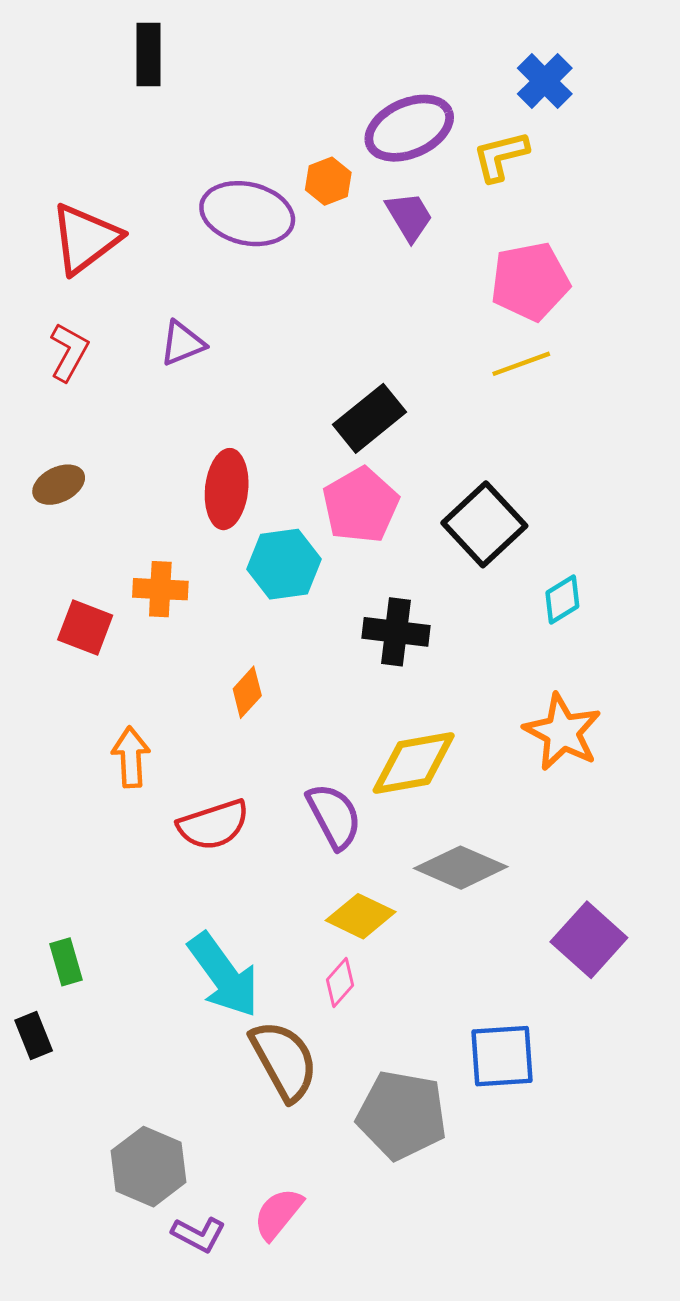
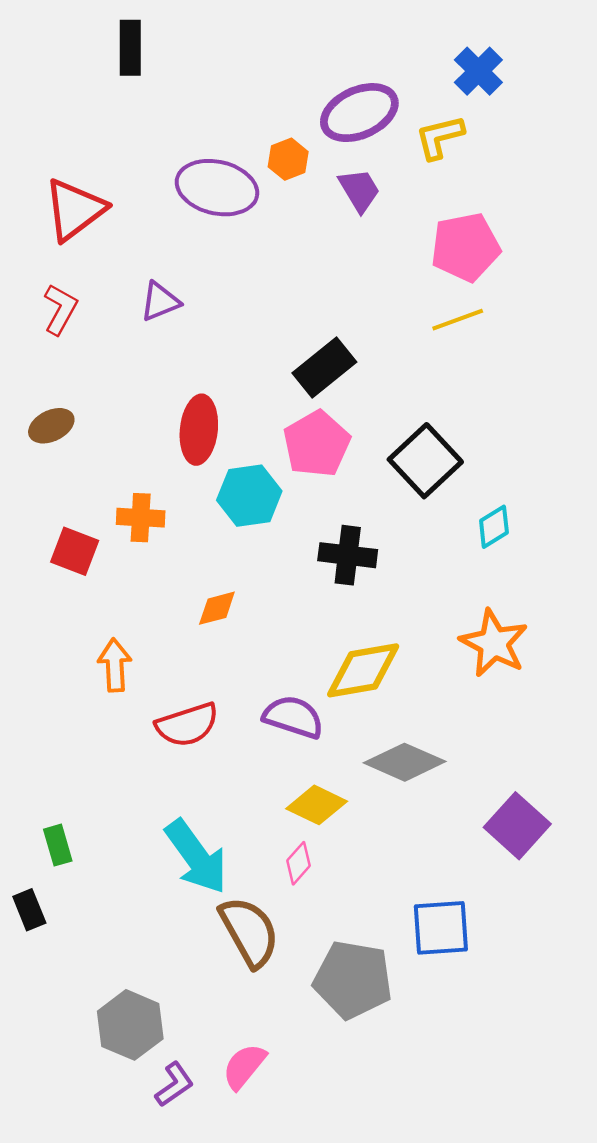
orange diamond: (247, 692) -> (217, 608), turned 33
purple semicircle: (334, 816) -> (293, 717), turned -44
purple L-shape: (199, 1234) -> (174, 1084), turned -63

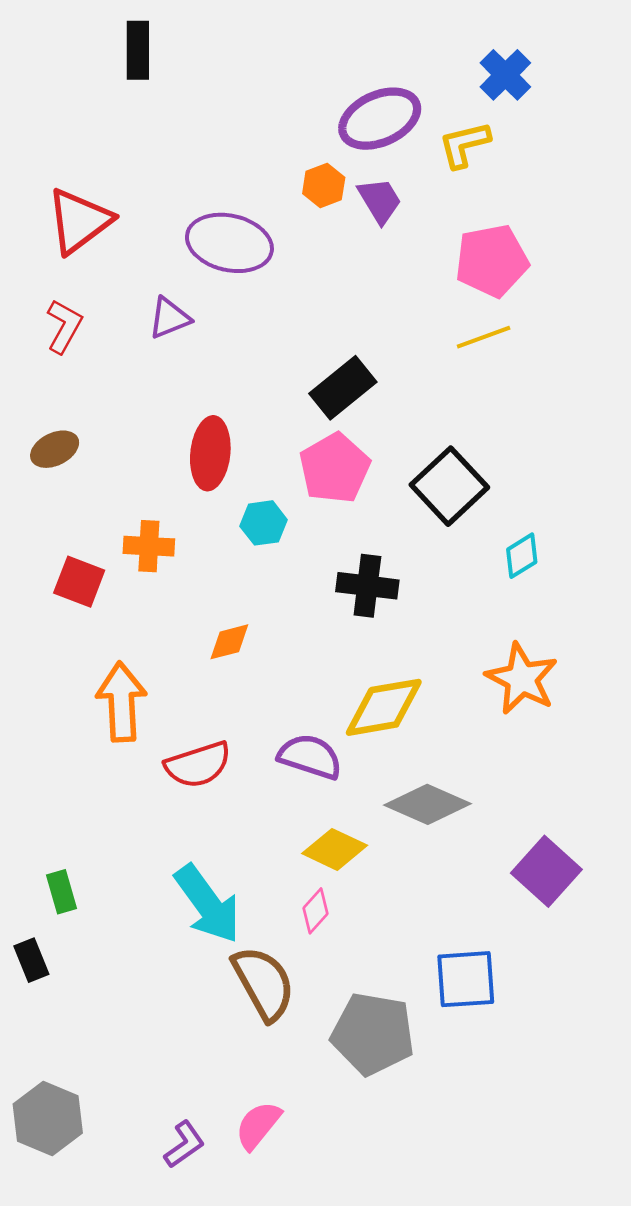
orange hexagon: (288, 159) -> (324, 186), moved
purple ellipse: (217, 188) -> (229, 243), moved
cyan hexagon: (249, 496) -> (264, 523), size x0.7
orange arrow: (115, 665) -> (122, 702), size x1.4
gray hexagon: (130, 1025) -> (48, 1119), moved

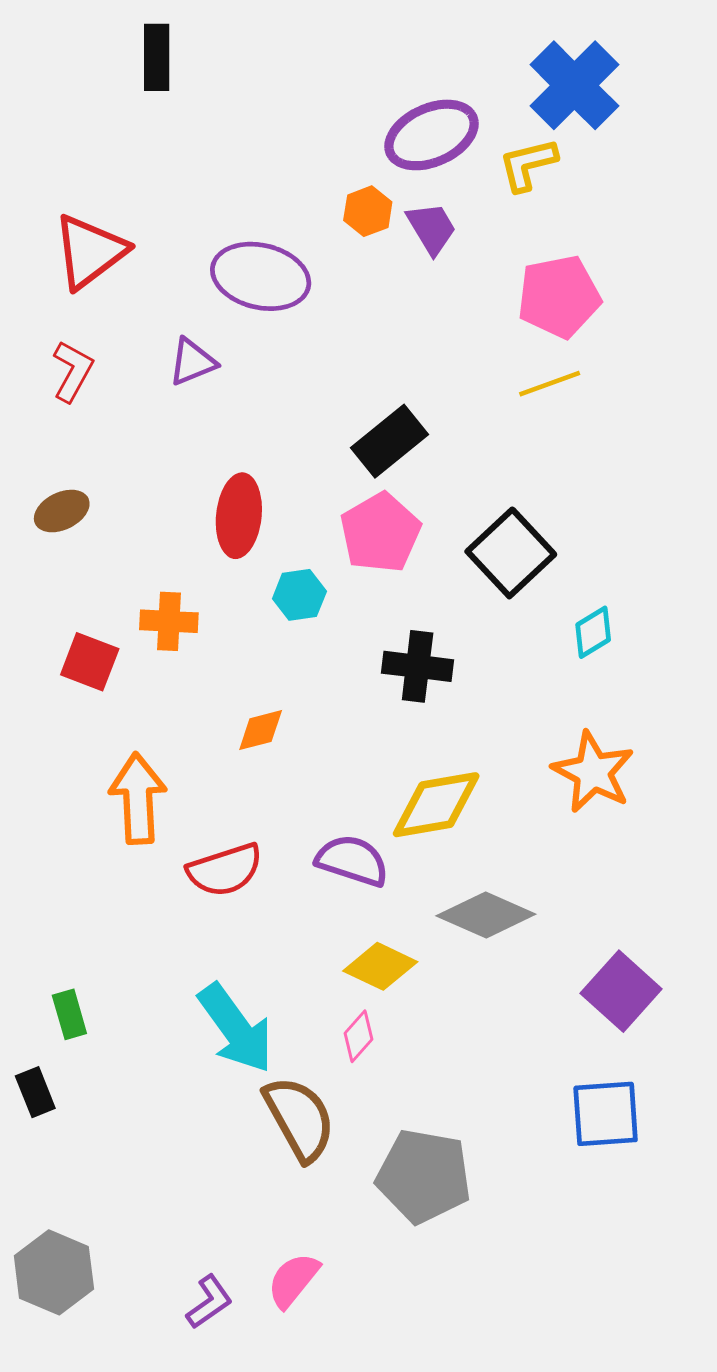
blue cross: (505, 75) -> (574, 85), size x1.5
blue square: (466, 979) -> (606, 1114), moved

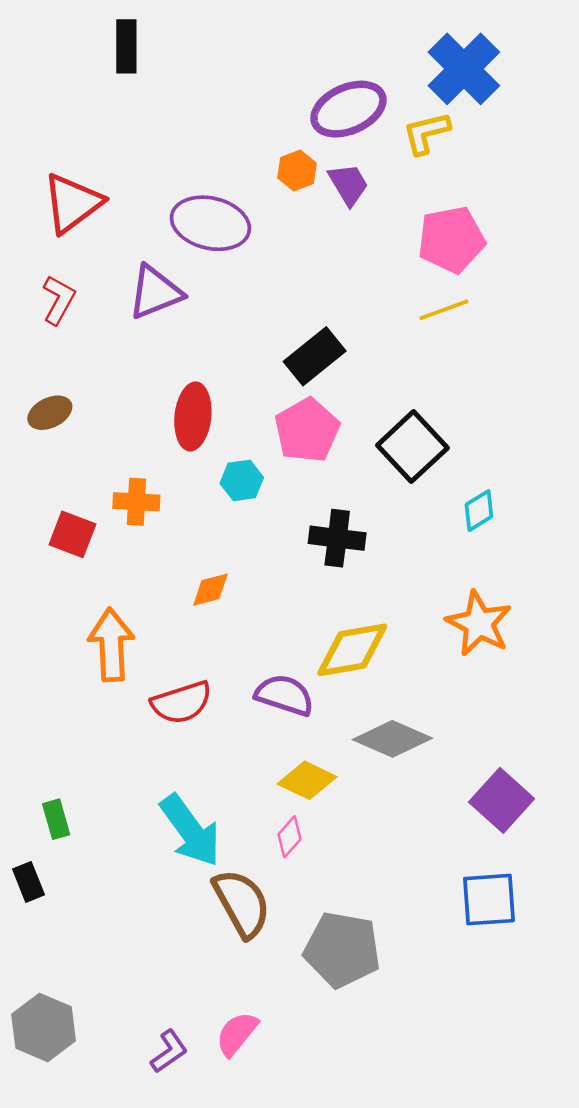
purple triangle: (192, 362) -> (155, 292), size x1.4

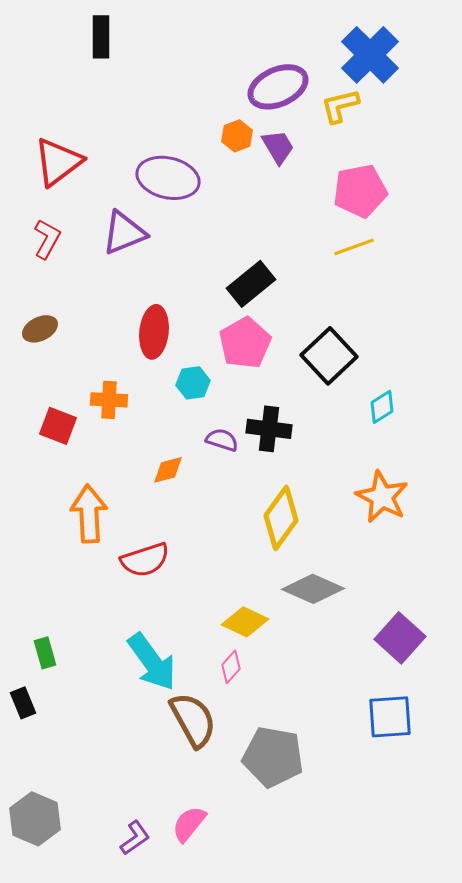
yellow diamond: (352, 650) -> (281, 518), turned -44
purple semicircle: (284, 695) -> (222, 440), moved, size x0.7

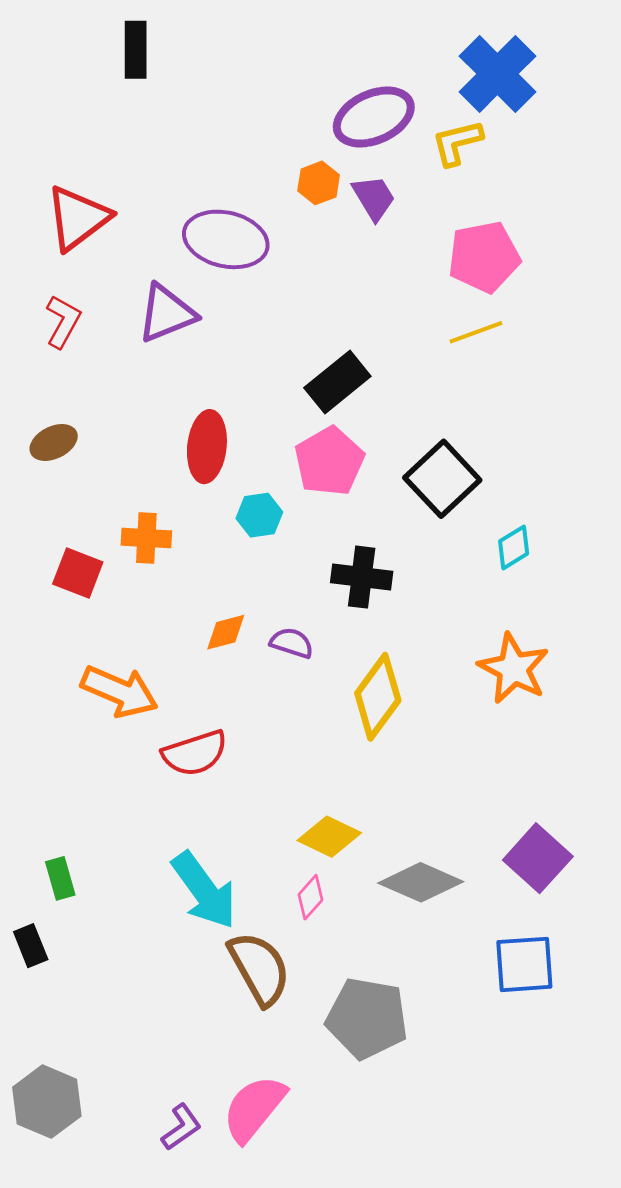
purple semicircle: (222, 440) -> (292, 643), moved
orange arrow: (89, 514) -> (119, 691), turned 116
gray diamond: (313, 589) -> (421, 882), moved
pink semicircle: (189, 824) -> (254, 1108), size x1.4

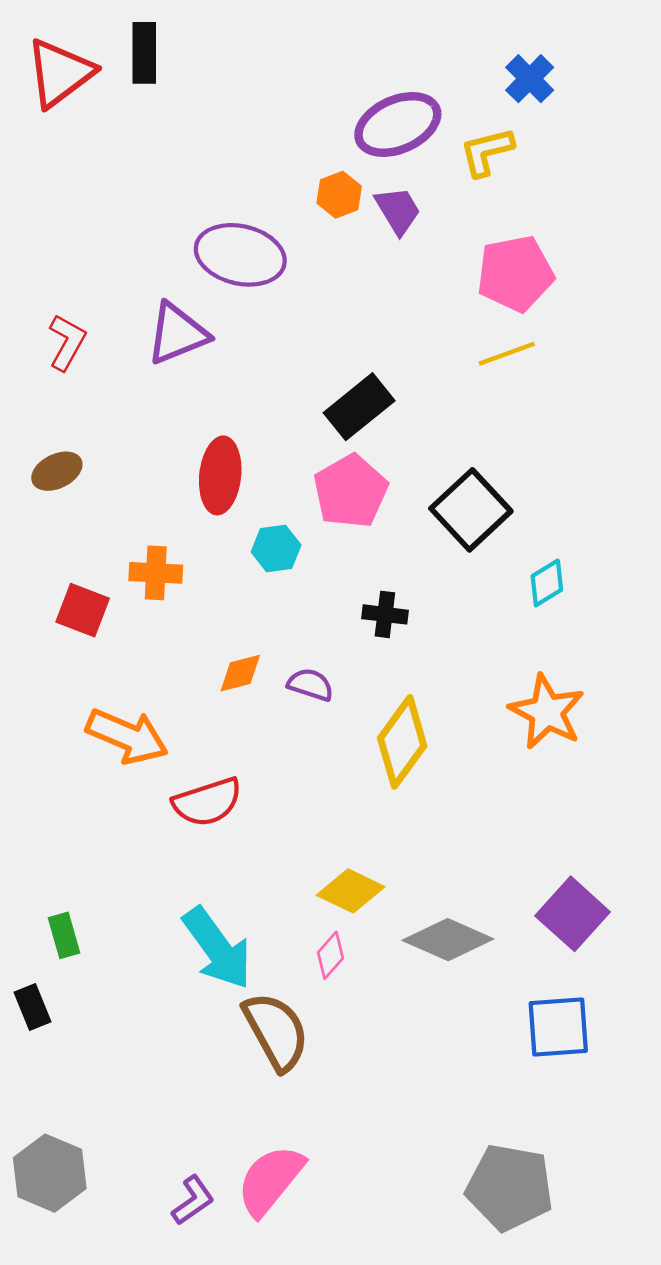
blue cross: (497, 74) -> (530, 79), size x0.6
red triangle: (78, 218) -> (60, 73), moved
black cross: (362, 577) -> (385, 614), size x0.7
gray pentagon: (367, 1018) -> (510, 1187), moved

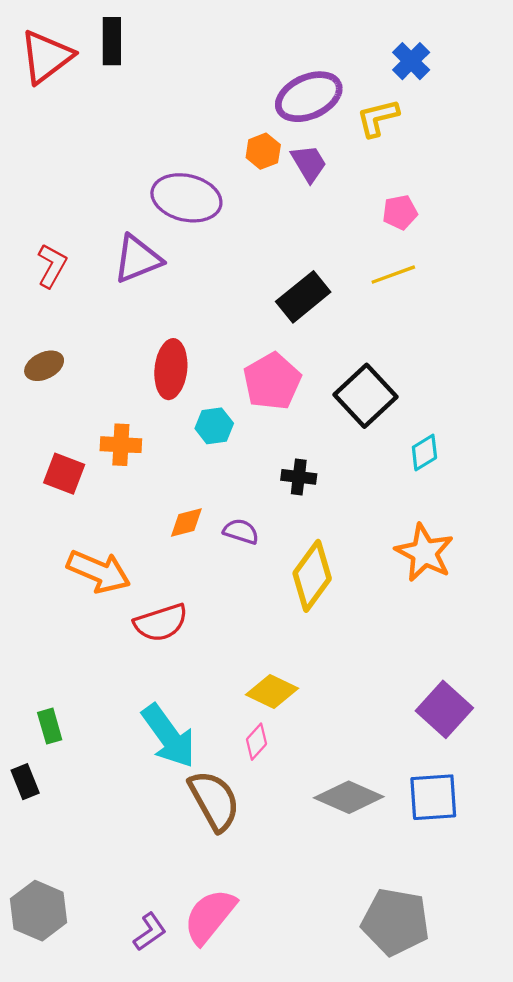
pink pentagon: (515, 273) -> (400, 212), size x0.6
black rectangle: (359, 407) -> (303, 297), moved
gray diamond: (448, 940) -> (349, 797), moved

